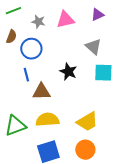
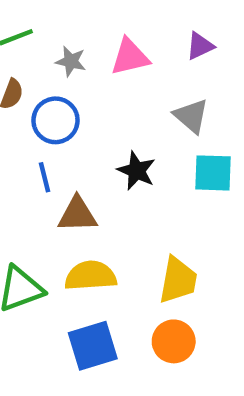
yellow trapezoid: (87, 122) -> (178, 280), turned -50

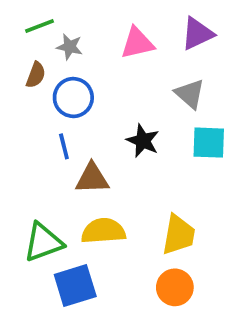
purple triangle: (200, 46) -> (197, 34), size x1.4
gray star: (71, 61) -> (70, 47), moved
blue square: (93, 346) -> (75, 286), moved

